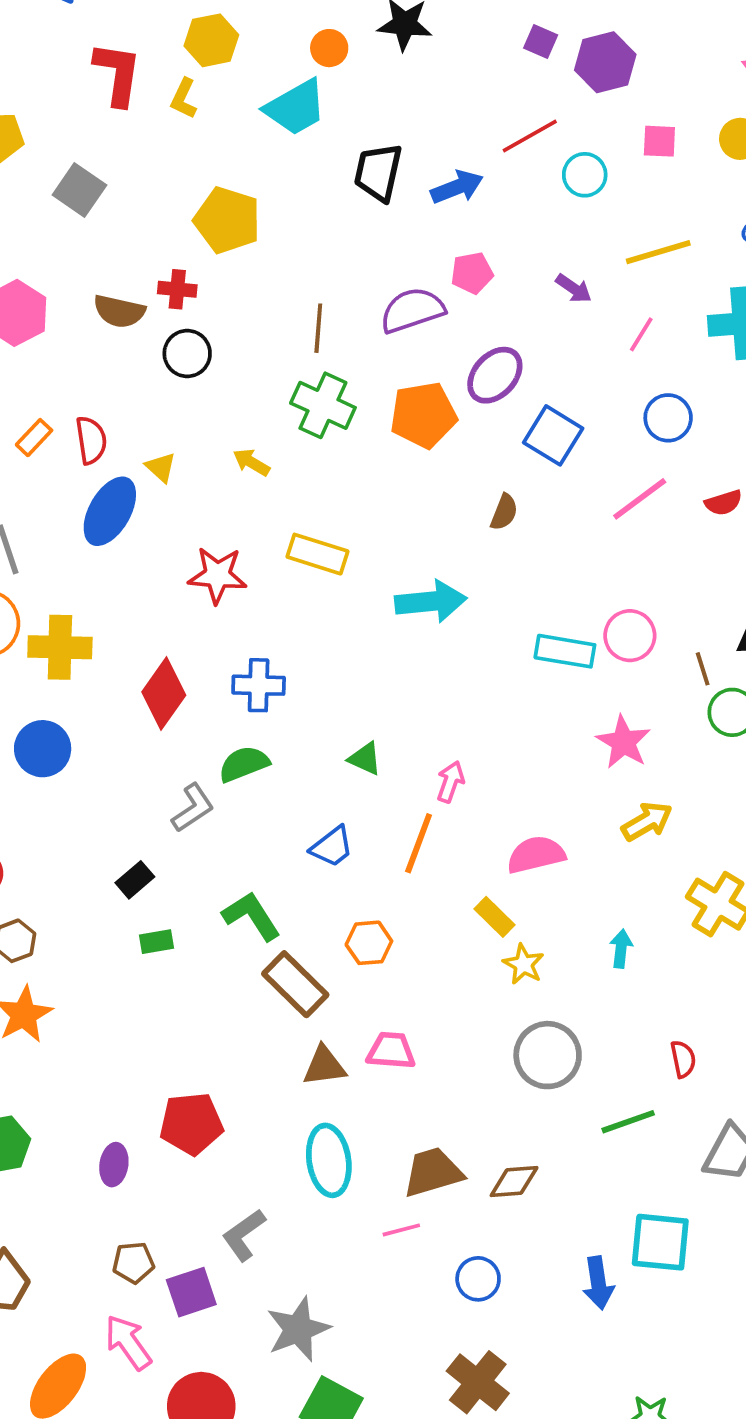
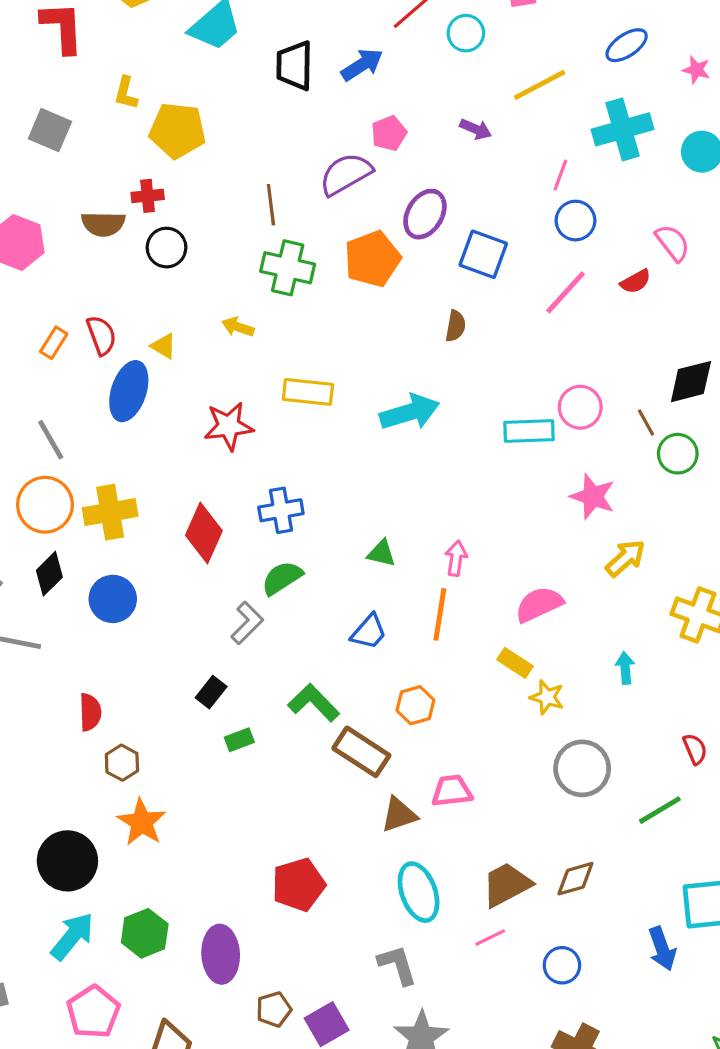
yellow L-shape: (184, 98) -> (126, 93), moved
pink line: (641, 334) -> (560, 175), moved
purple ellipse: (114, 1165) -> (221, 954), moved, size x1.6
gray L-shape: (244, 1235) -> (397, 965), moved, turned 120

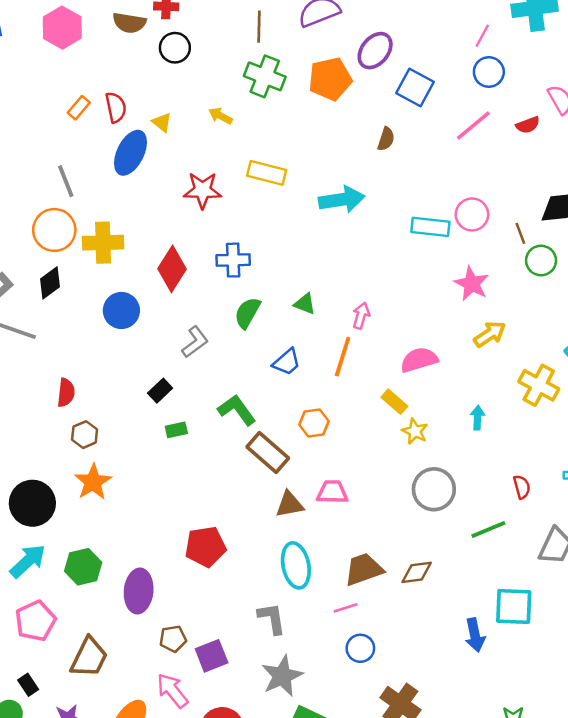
green semicircle: (282, 578) -> (247, 313), moved, turned -36
blue circle: (113, 599) -> (121, 310), moved
blue circle: (562, 965) -> (360, 648), moved

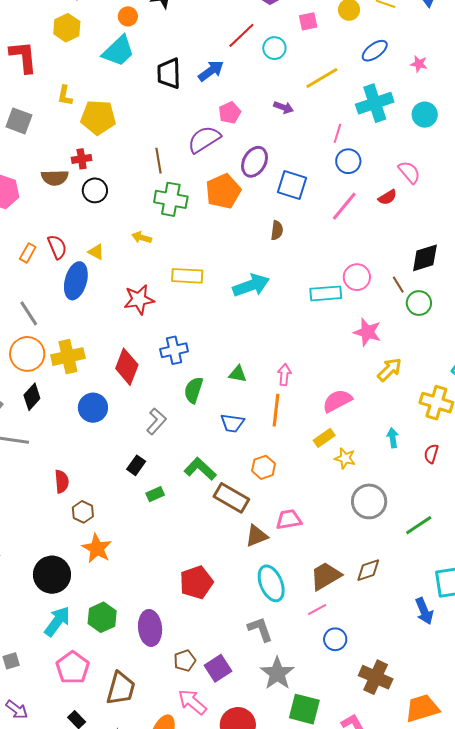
blue trapezoid: (287, 362) -> (232, 423), turned 60
yellow rectangle: (394, 402) -> (324, 438), turned -65
red semicircle: (522, 487) -> (431, 454), moved, turned -138

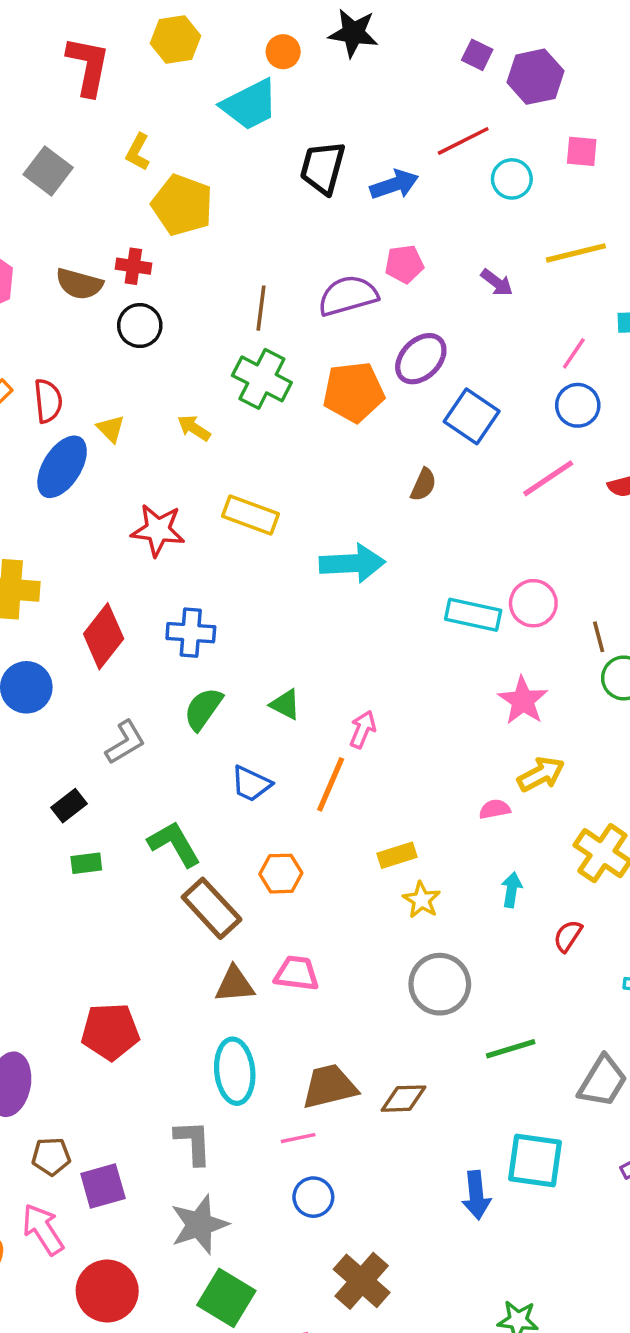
pink semicircle: (337, 401) -> (495, 809), moved, size x0.6

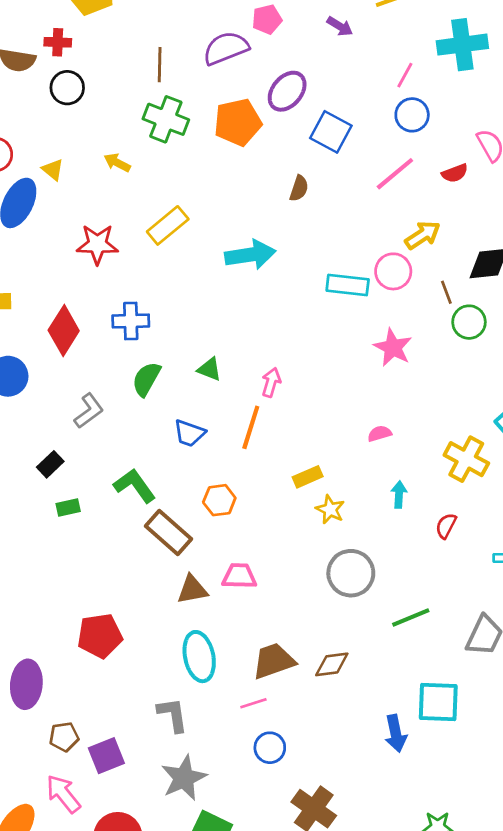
yellow rectangle: (251, 515) -> (168, 225), turned -54
yellow arrow: (541, 774) -> (423, 235), moved

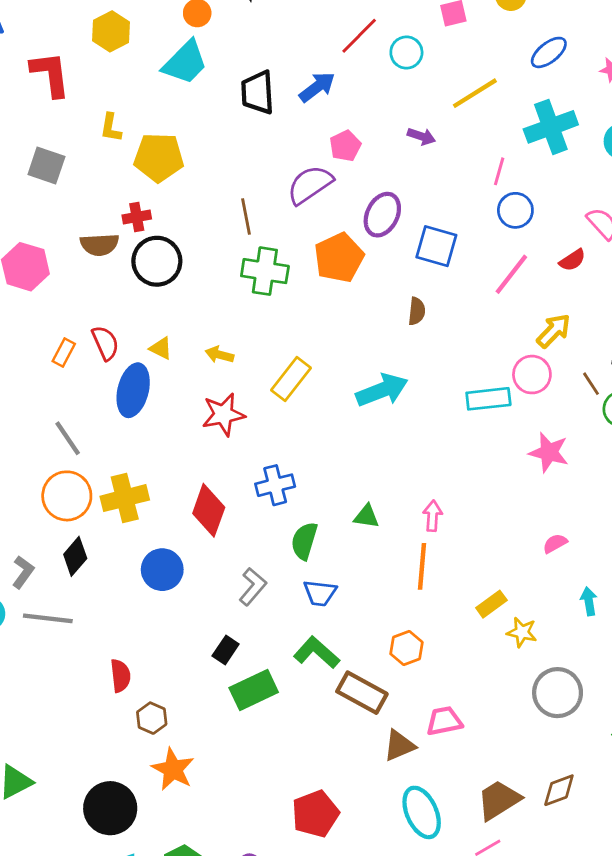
black circle: (67, 88) -> (157, 261), size x1.4
yellow arrow: (117, 163) -> (219, 355), moved
blue trapezoid: (189, 433) -> (320, 593), moved
green rectangle: (68, 507) -> (254, 690), size x1.8

